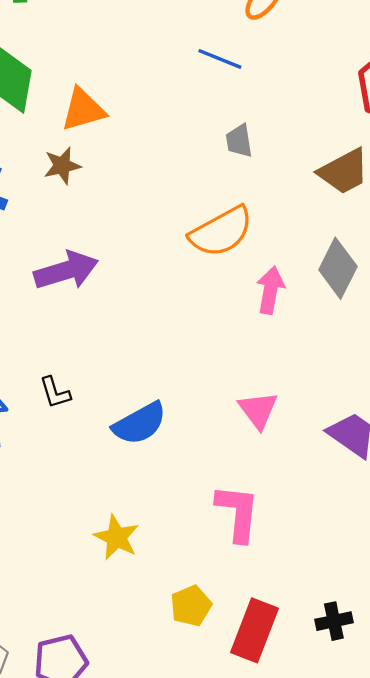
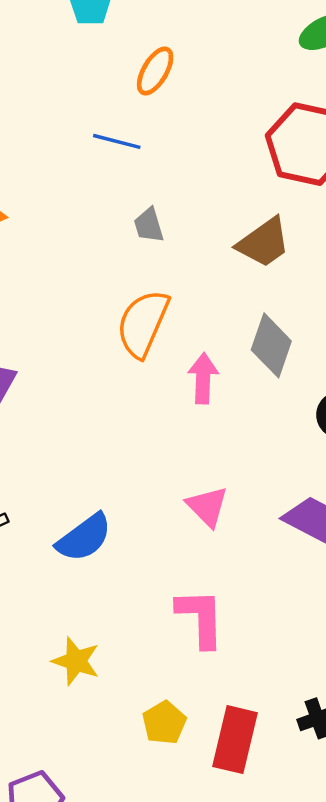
orange semicircle: (221, 232) -> (143, 323), turned 150

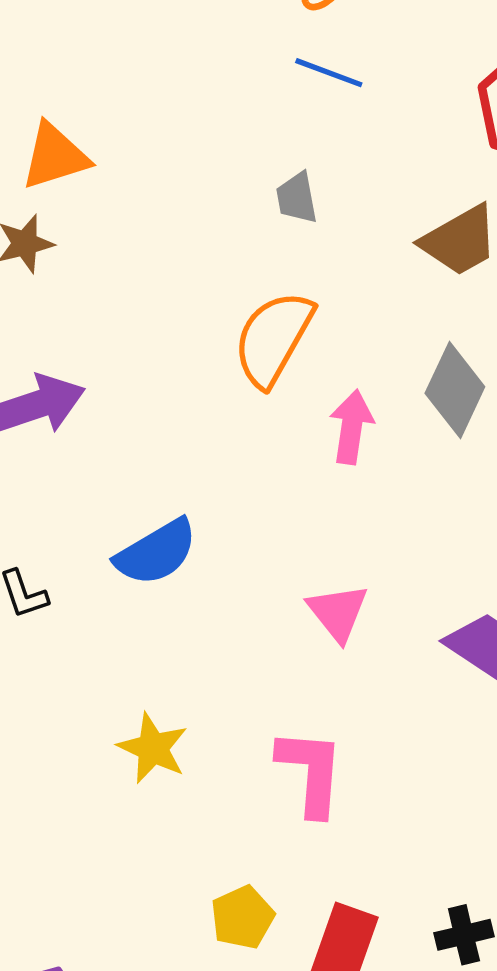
blue line: (117, 141) -> (329, 73), moved
blue semicircle: (84, 538) -> (156, 552), moved
yellow star: (76, 661) -> (153, 748), moved

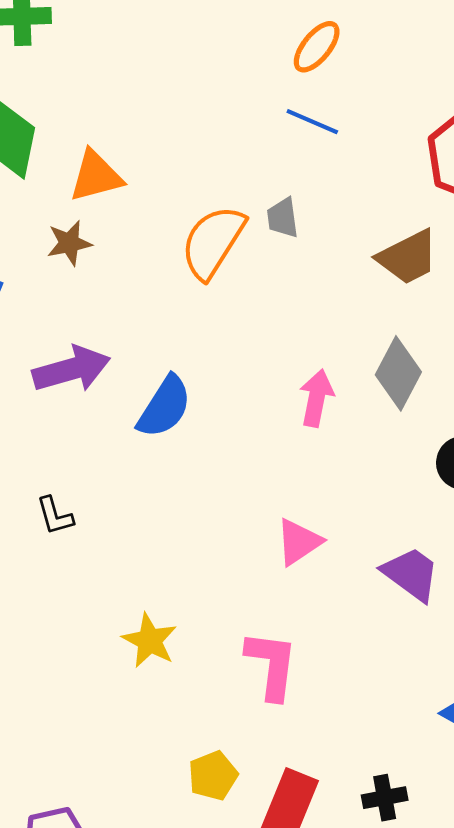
orange semicircle: (273, 339) -> (213, 242), moved
blue semicircle: (156, 552) -> (164, 407), moved, turned -30
pink triangle: (338, 612) -> (299, 542), turned 32

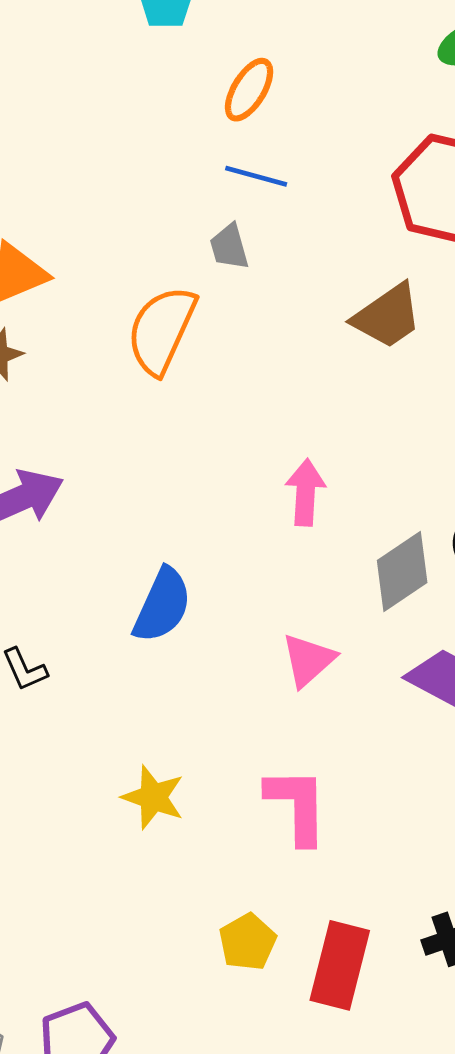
gray trapezoid: (283, 218) -> (229, 247), moved
gray diamond: (398, 373) -> (402, 572), moved, turned 36
blue semicircle: (164, 407) -> (162, 605), moved

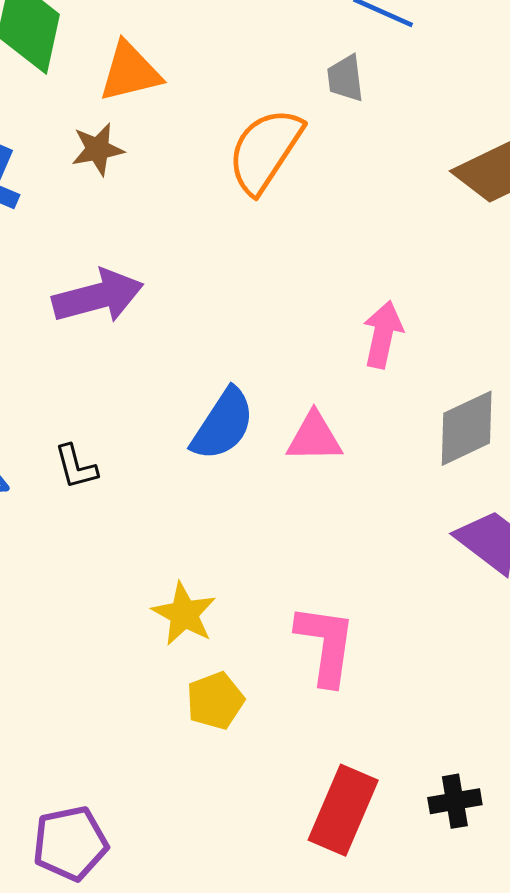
pink triangle: (308, 660) -> (314, 437), moved, turned 32
yellow pentagon: (248, 942) -> (215, 701), moved

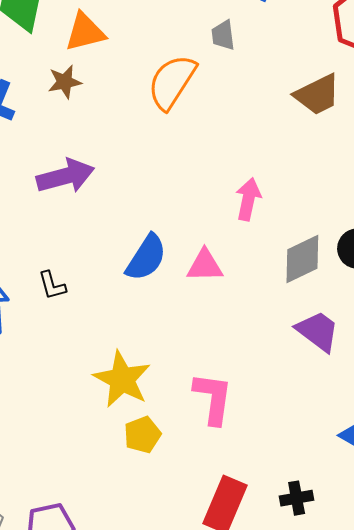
yellow star: (184, 614) -> (122, 379), size x1.4

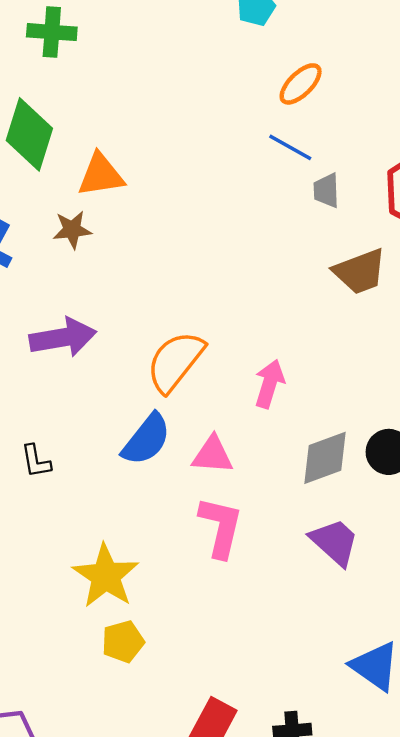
gray trapezoid: (223, 35) -> (326, 191), moved
orange semicircle: (172, 82) -> (175, 362), moved
pink L-shape: (213, 398) -> (221, 527), moved

